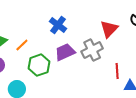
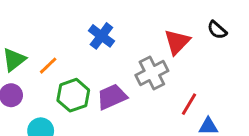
purple trapezoid: (65, 52) -> (112, 97), moved
red line: (117, 71) -> (189, 104), turned 35

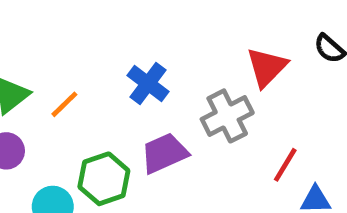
blue cross: (101, 36) -> (148, 83), moved
green hexagon: (73, 95) -> (104, 179), moved

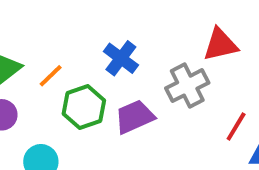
red triangle: (267, 67) -> (220, 45), turned 33
green hexagon: (104, 179) -> (84, 107), moved

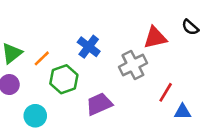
purple trapezoid: (135, 117) -> (99, 104), moved

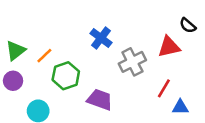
red triangle: (155, 38) -> (169, 47), moved
blue cross: (89, 47) -> (101, 38), moved
purple trapezoid: (99, 104) -> (100, 100), turned 44

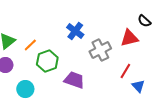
blue triangle: (180, 107) -> (138, 86), turned 48

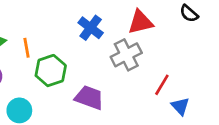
red triangle: (129, 38) -> (140, 22), moved
orange line: (30, 45) -> (26, 48), turned -56

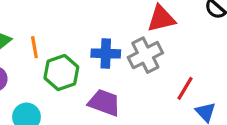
blue cross: (91, 28) -> (106, 53), moved, turned -35

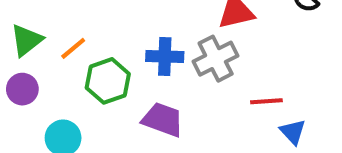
orange line: (34, 47) -> (73, 48), turned 60
red line: (185, 88) -> (266, 101), turned 55

